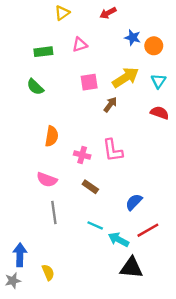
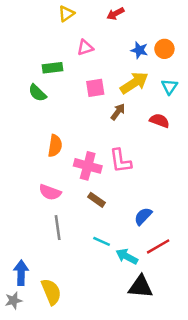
blue star: (133, 38) -> (139, 50), moved
green rectangle: (43, 52) -> (52, 68), moved
red semicircle: (160, 113) -> (159, 121), moved
pink cross: (82, 155) -> (88, 166), size x1.5
yellow semicircle: (48, 272) -> (51, 292), size x1.5

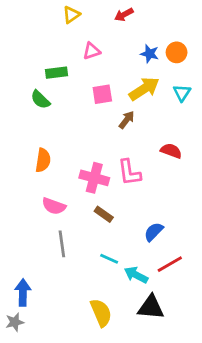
red semicircle: (159, 121) -> (171, 151), moved
orange semicircle: (55, 146) -> (43, 160), moved
yellow semicircle: (51, 292) -> (101, 313), moved

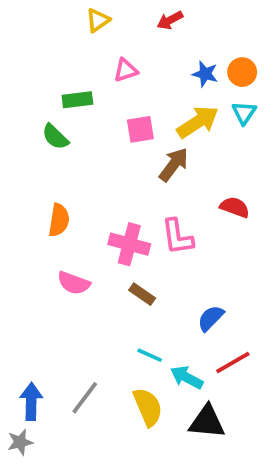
cyan triangle: (182, 93) -> (244, 113), moved
brown arrow: (127, 120) -> (174, 165), size x1.4
gray line: (62, 244) -> (85, 398), moved, turned 45
yellow semicircle: (101, 313) -> (148, 407), moved

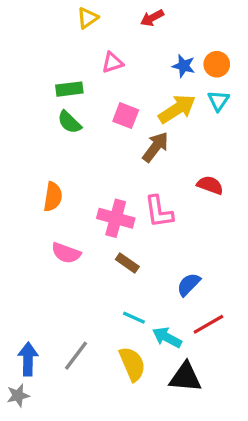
pink square: (140, 129) -> (126, 116), turned 30
green semicircle: (55, 137) -> (69, 122), moved

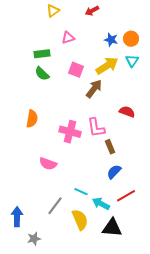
pink semicircle: (66, 253) -> (48, 164), moved
brown rectangle: (127, 263) -> (110, 147), moved, turned 32
gray line: (76, 356) -> (55, 206), moved
gray star: (18, 395) -> (34, 239), moved

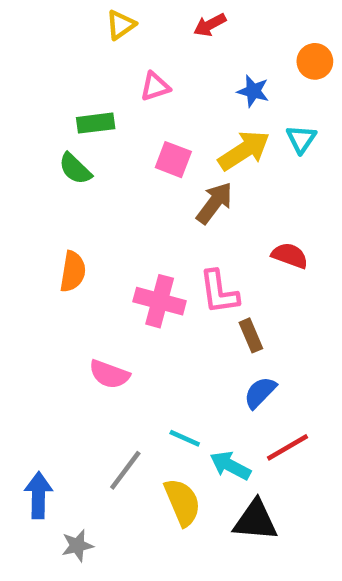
orange circle: (131, 39) -> (315, 61), moved
green semicircle: (42, 74) -> (75, 169), moved

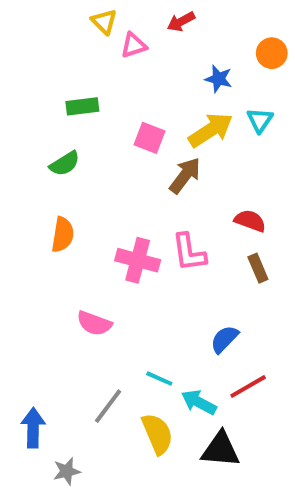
yellow triangle: (121, 25) -> (104, 22), turned -40
pink triangle: (155, 87) -> (134, 45), moved
green semicircle: (75, 169) -> (65, 164), moved, turned -76
brown rectangle: (251, 335) -> (258, 268), moved

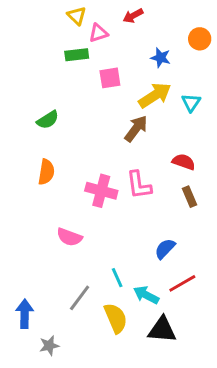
green rectangle: (82, 106) -> (77, 55), moved
cyan triangle: (260, 120) -> (191, 103), moved
pink square: (149, 138) -> (110, 78), moved, turned -30
cyan line: (159, 379) -> (117, 278), turned 42

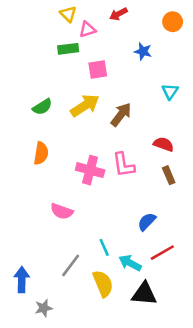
orange circle: (200, 39) -> (173, 22), moved
yellow arrow: (155, 95) -> (85, 106), moved

